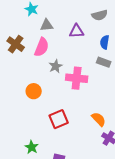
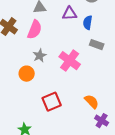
blue semicircle: (105, 42) -> (88, 23), moved
gray star: (56, 66) -> (40, 56), moved
pink cross: (77, 78) -> (70, 61), turned 30

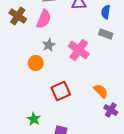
blue semicircle: (88, 23) -> (106, 12), moved

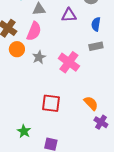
gray rectangle: (106, 34) -> (96, 46), turned -32
orange circle: (36, 63) -> (17, 49), moved
red square: (61, 91) -> (51, 103), turned 30

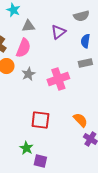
purple triangle: (69, 15) -> (58, 32), turned -35
pink cross: (69, 62) -> (58, 79), turned 35
green star: (24, 131) -> (26, 148), moved

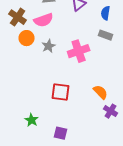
pink semicircle: (23, 48) -> (44, 20), turned 48
gray rectangle: (85, 63) -> (106, 35), turned 32
green star: (26, 148) -> (32, 120), moved

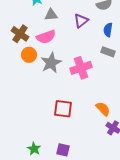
gray star: (49, 46) -> (51, 63), size x1.5
green star: (32, 120) -> (34, 149), moved

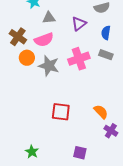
gray star: (51, 63) -> (49, 66), turned -30
pink cross: (81, 68) -> (79, 59), moved
purple square: (63, 150) -> (80, 153), moved

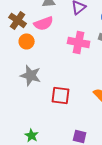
pink cross: (79, 59) -> (79, 42), turned 30
gray star: (49, 66) -> (31, 75), moved

